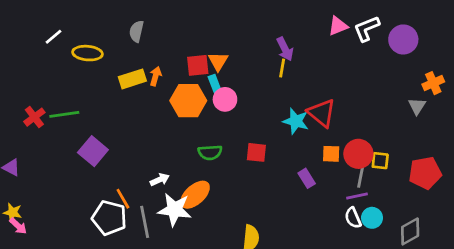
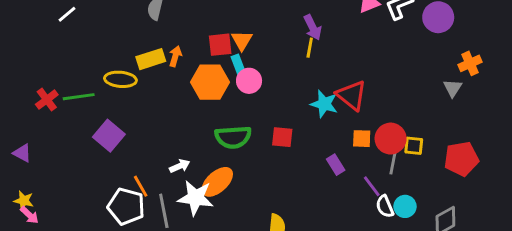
yellow ellipse: (87, 53) -> (120, 79), moved
green semicircle: (210, 152) -> (233, 137), size x1.4
purple line: (357, 196) -> (372, 186), moved, turned 65

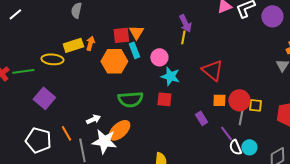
pink circle: (249, 81) -> (159, 57), moved
cyan star: (324, 104) -> (170, 76), moved
white pentagon: (126, 206) -> (38, 140), moved

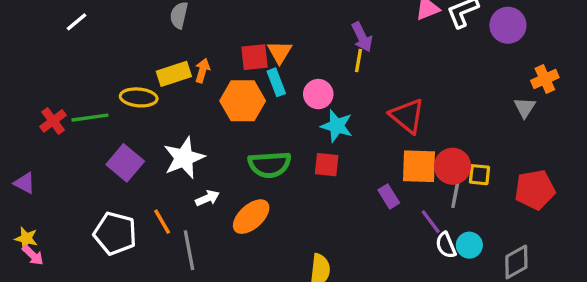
orange square: (219, 100) -> (419, 166), size x1.6
white star: (104, 141) -> (184, 158), moved, turned -30

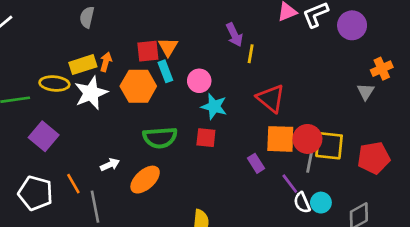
yellow line: (359, 60) -> (251, 54), moved
white star: (184, 158) -> (91, 93), moved
yellow square: (479, 175) -> (329, 146), size x1.6

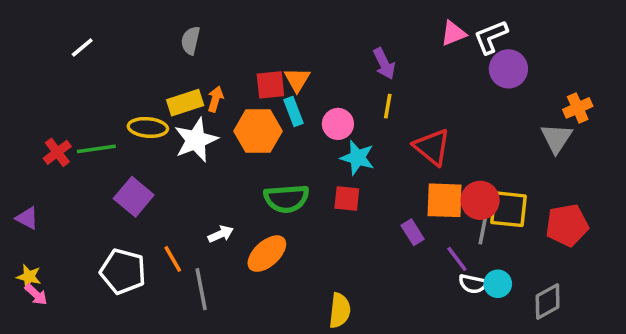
purple circle: (352, 25) -> (508, 69), moved
yellow line: (251, 54) -> (388, 106), moved
gray triangle: (366, 92) -> (556, 138), size x1.4
white semicircle: (302, 203) -> (473, 284), turned -55

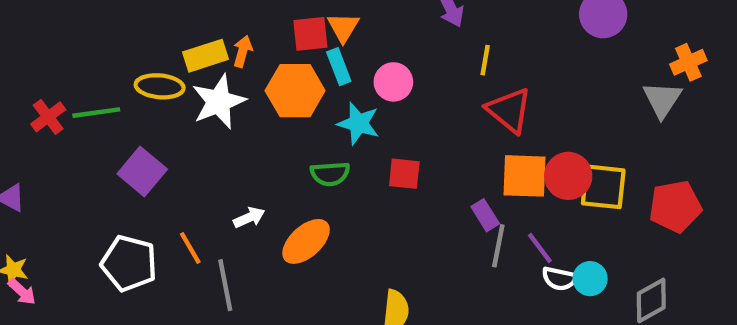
yellow line: (388, 106) -> (485, 60), moved
cyan star: (357, 158) -> (358, 123), moved
green semicircle: (286, 199) -> (330, 174), size x0.7
gray line: (484, 227) -> (498, 246), moved

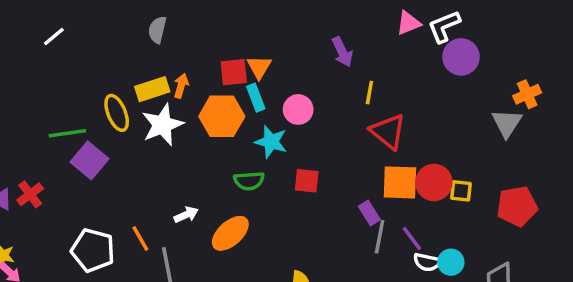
yellow ellipse: (160, 86) -> (117, 113), turned 63
red cross: (48, 117) -> (30, 194), moved
purple square: (142, 172) -> (89, 160), moved
yellow square: (603, 187) -> (461, 191), size x0.6

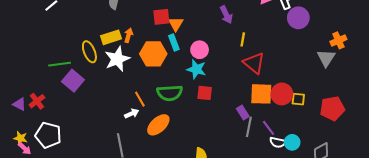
red square: (234, 72) -> (161, 17), moved
cyan star: (271, 142) -> (196, 69), moved
green semicircle: (249, 181) -> (170, 93), size x1.4
orange line: (140, 238) -> (140, 99), moved
white pentagon: (93, 250) -> (48, 135), moved

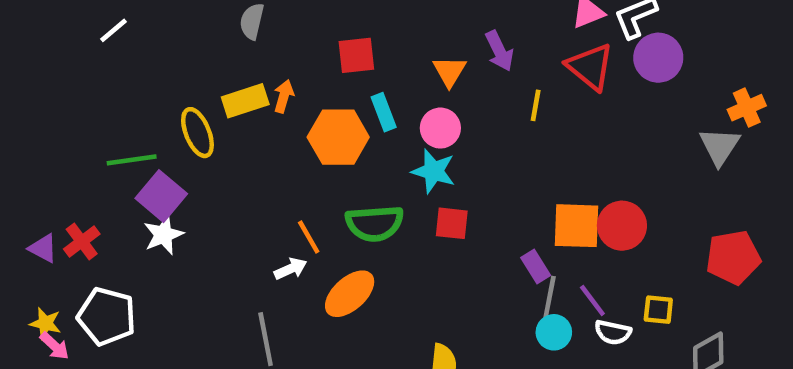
orange triangle: (176, 24) -> (449, 71), moved
white star: (117, 59) -> (163, 235), moved, size x0.7
red triangle: (254, 63) -> (590, 67), moved
yellow square: (298, 99) -> (658, 310), moved
cyan circle: (292, 142) -> (554, 332), moved

